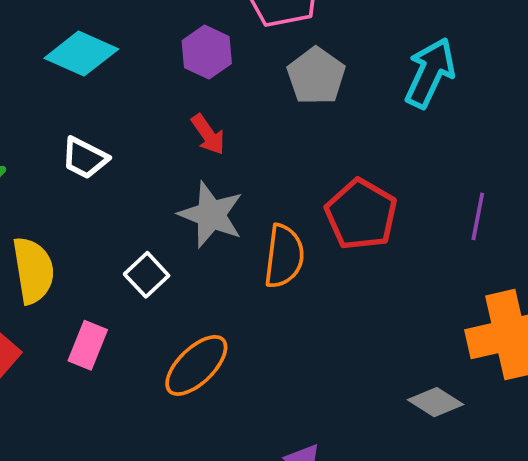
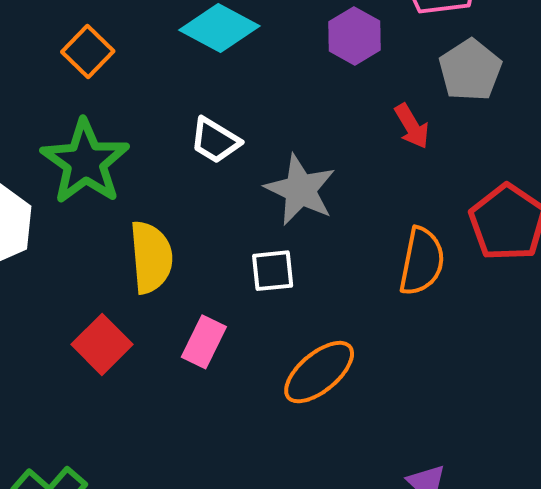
red arrow: (208, 134) -> (412, 126), moved
gray star: (211, 215) -> (300, 190), moved
white square: (147, 275) -> (273, 271), turned 33

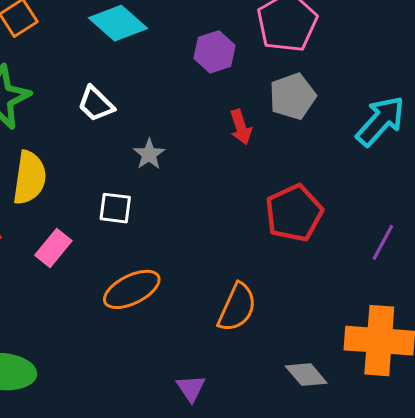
gray star: (300, 190) -> (149, 154), size x0.6
orange semicircle: (422, 261) -> (237, 307), moved

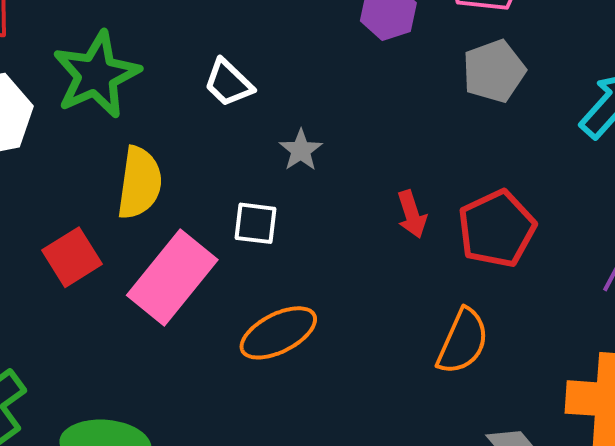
red arrow: (241, 127) -> (412, 214), moved
pink rectangle: (53, 248) -> (172, 278), size x1.8
orange semicircle: (237, 307) -> (463, 341), moved

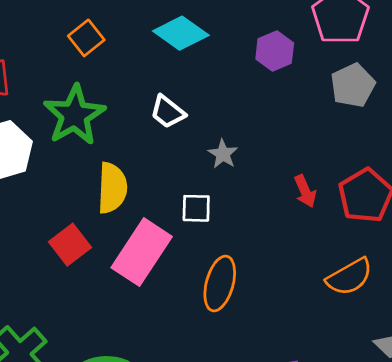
orange ellipse: (278, 333) -> (220, 284), turned -42
orange semicircle: (463, 341) -> (350, 277), turned 42

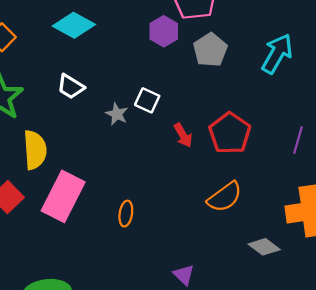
purple hexagon: (275, 51) -> (164, 31), moved
white square: (196, 208) -> (147, 100), moved, turned 30
orange ellipse: (220, 284) -> (126, 214), size x0.6

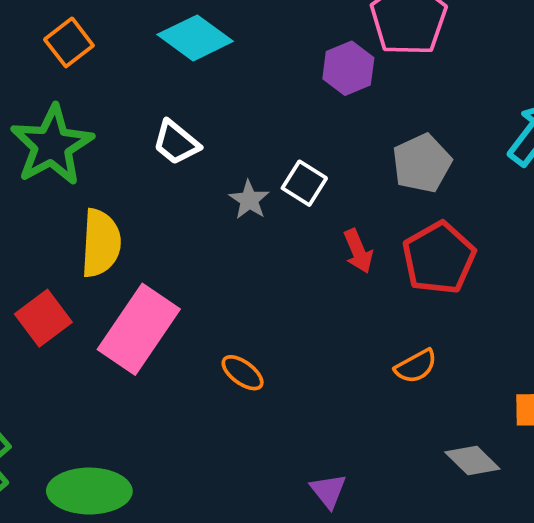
gray pentagon: (210, 50) -> (422, 163), moved
orange semicircle: (225, 197) -> (416, 366), size x0.7
orange ellipse: (126, 214) -> (243, 373), turned -70

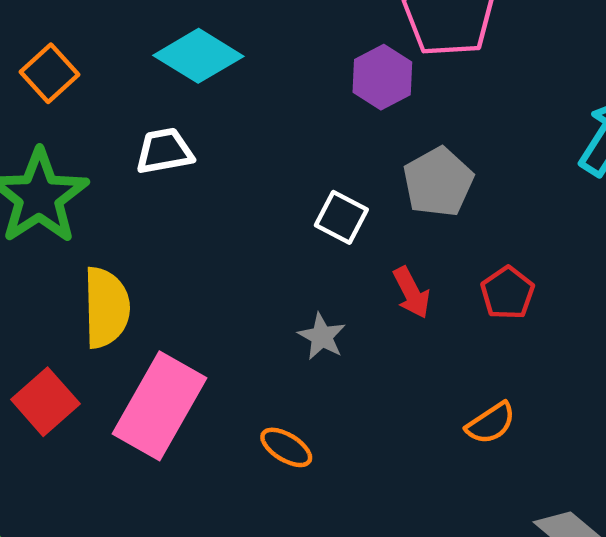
white trapezoid: (176, 143) -> (164, 151), moved, turned 135
gray pentagon: (422, 163) -> (438, 182), moved
gray star: (249, 200) -> (322, 336), moved
red pentagon: (439, 258) -> (508, 293), size x0.6

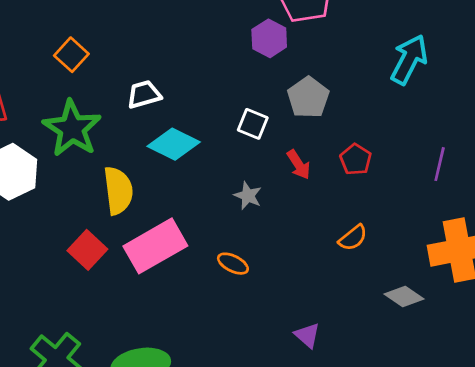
cyan diamond: (198, 56) -> (174, 144), moved
pink rectangle: (159, 406) -> (155, 246), turned 36

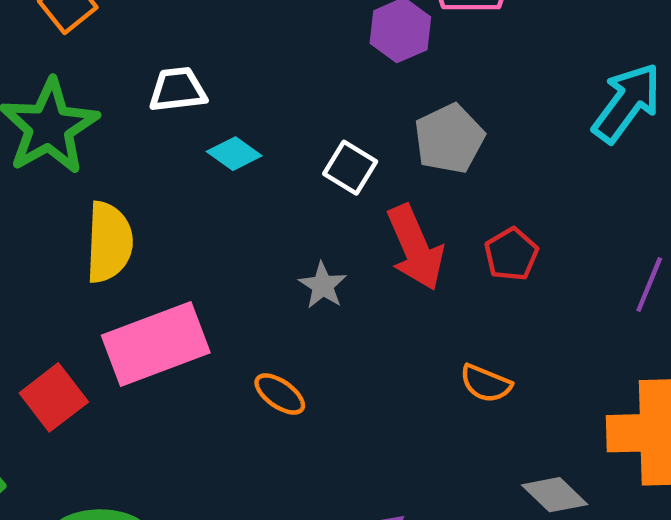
cyan diamond: (174, 144) -> (234, 154), moved, size x0.6
red arrow: (299, 165) -> (415, 247), size x1.6
orange semicircle: (353, 238) -> (486, 383), turned 52
red square: (87, 250) -> (54, 397), moved

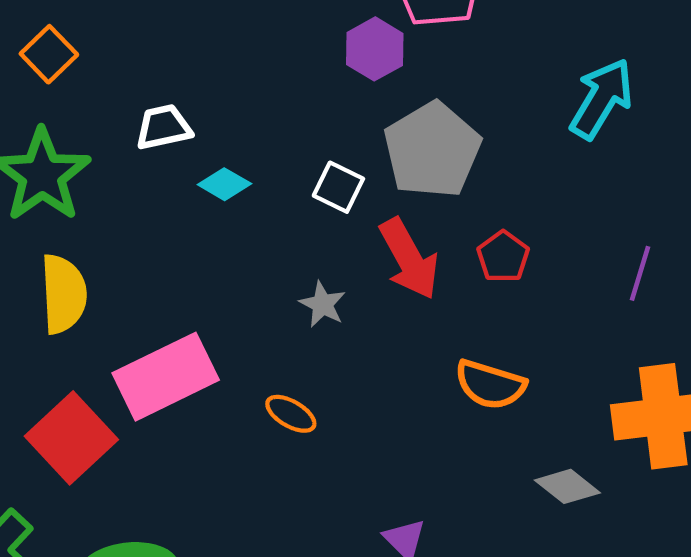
gray pentagon: (449, 139) -> (432, 150), size x1.4
yellow semicircle: (109, 242) -> (64, 294), moved
orange semicircle: (486, 383) -> (490, 385), size x1.4
red square: (54, 397) -> (71, 438), size x1.4

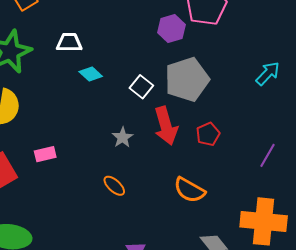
cyan arrow: (602, 99) -> (268, 73), size x0.7
pink rectangle: (166, 377) -> (45, 154), size x0.5
orange ellipse: (291, 414) -> (114, 186), moved

